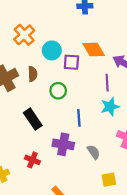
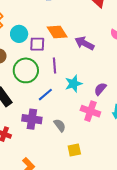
purple line: (107, 83) -> (55, 65), moved
green circle: (58, 91) -> (26, 70), size x1.6
blue line: (79, 118) -> (45, 95), turned 56

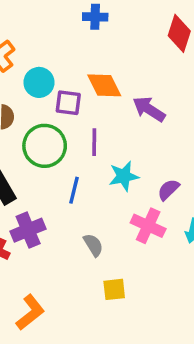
blue line: (45, 95) -> (74, 190), turned -42
purple cross: (32, 119) -> (28, 230), moved, turned -36

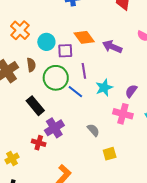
blue line: (74, 190) -> (75, 92), moved, turned -56

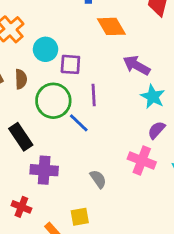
orange diamond: (84, 37) -> (111, 26), moved
cyan star: (104, 88) -> (153, 97), moved, turned -30
purple cross: (54, 128) -> (44, 170), turned 30
red cross: (39, 143) -> (21, 207), moved
yellow square: (110, 154) -> (80, 217), moved

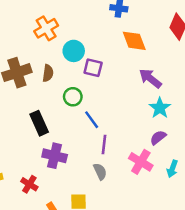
purple line: (94, 95) -> (104, 145), moved
green circle: (53, 101) -> (73, 97), size x0.6

